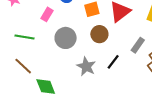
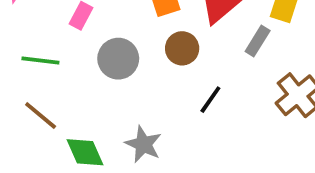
gray rectangle: (138, 45) -> (258, 41), moved
gray star: (86, 66) -> (143, 144), moved

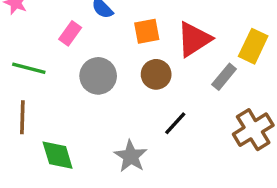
brown line: (41, 116) -> (22, 117), turned 44
gray star: (143, 144) -> (131, 156), moved

